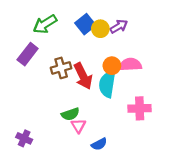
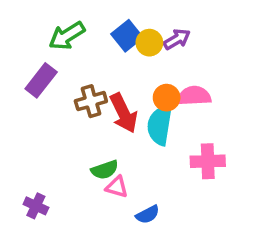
pink triangle: (78, 126) -> (117, 187), turned -42

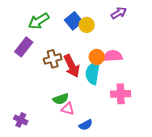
purple arrow: (177, 39) -> (119, 13), moved

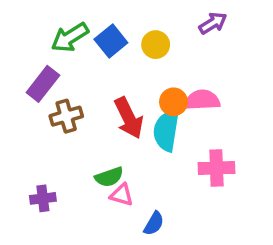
blue square: (74, 21) -> (111, 41), moved
brown cross: (53, 59) -> (66, 116), moved
purple cross: (21, 120) -> (43, 198), moved, turned -32
blue semicircle: (86, 125) -> (154, 223), turned -32

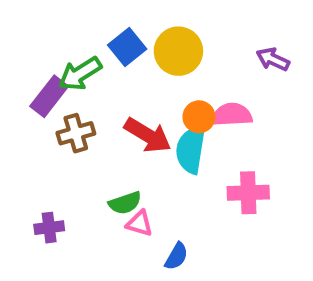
purple arrow: (213, 23) -> (273, 59), moved, turned -124
green arrow: (70, 37) -> (80, 74), moved
yellow circle: (156, 45) -> (178, 51), size x1.5
red arrow: (129, 118) -> (148, 135), turned -33

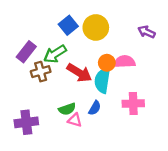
green arrow: (80, 74) -> (55, 54), moved
purple cross: (49, 228) -> (26, 122), size x1.5
blue semicircle: (176, 256) -> (95, 108), moved

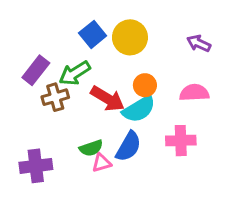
pink semicircle: (124, 62) -> (194, 93), moved
cyan semicircle: (102, 80) -> (139, 109), turned -130
blue semicircle: (95, 108) -> (128, 147), size x1.5
pink triangle: (75, 120) -> (102, 163), turned -32

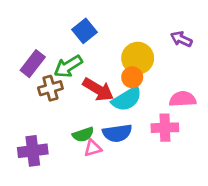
yellow circle: (130, 37) -> (138, 58), moved
pink semicircle: (194, 93) -> (183, 99), moved
blue semicircle: (128, 147) -> (117, 133), turned 52

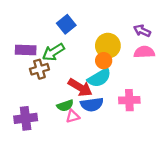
purple rectangle: (33, 64) -> (26, 50), turned 54
red arrow: (98, 90) -> (80, 87), moved
pink semicircle: (183, 99) -> (144, 52), moved

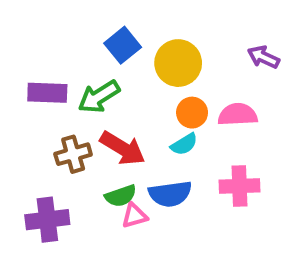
yellow circle: (108, 46) -> (178, 63), moved
pink semicircle: (144, 52) -> (238, 115), moved
brown cross: (39, 69) -> (73, 154), moved
cyan semicircle: (99, 78) -> (184, 144), size x0.6
red arrow: (80, 87) -> (123, 148), moved

